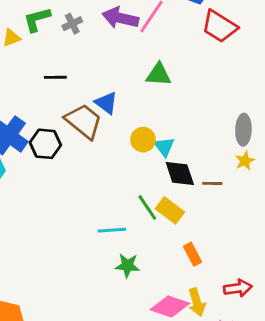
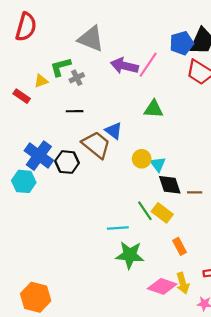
gray cross: (72, 24) -> (77, 78), moved
green star: (127, 265) -> (130, 255), size x1.5

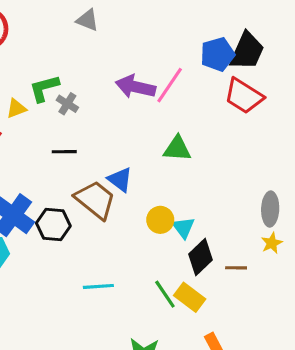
gray triangle: (91, 39) -> (87, 20), moved, size x0.6
gray cross: (77, 78) -> (67, 104), turned -32
black diamond: (170, 185) -> (201, 257), turned 65
cyan line: (118, 228) -> (98, 286), moved

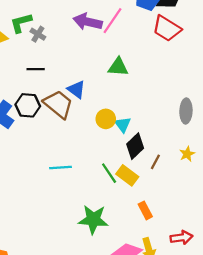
black hexagon: (53, 224) -> (28, 105), moved
yellow star: (272, 243) -> (187, 154), moved
brown line: (236, 268) -> (155, 162), moved, turned -63

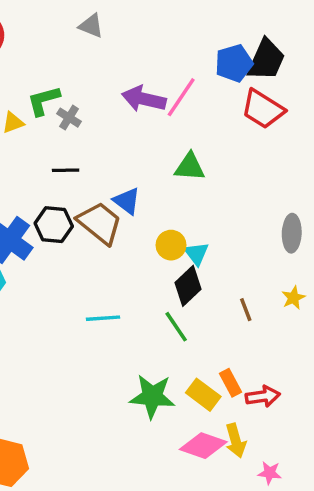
black diamond: (135, 146) -> (188, 286), moved
brown line: (155, 162) -> (246, 310), turned -49
yellow rectangle: (127, 175) -> (203, 395), moved
red arrow: (181, 238) -> (263, 396), moved

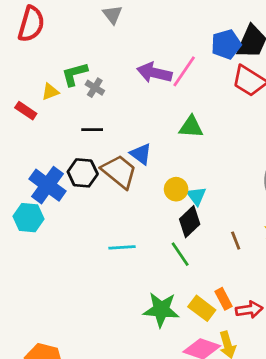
gray triangle: (91, 26) -> (112, 15), turned 30

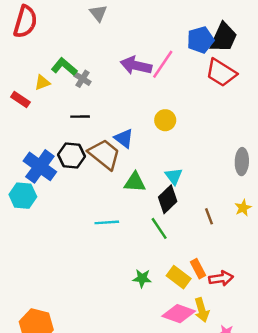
green L-shape: (75, 74) -> (64, 67), turned 55
green triangle: (191, 127) -> (135, 182), moved
yellow circle: (176, 189) -> (165, 120), moved
green star: (161, 310) -> (142, 278), size x0.6

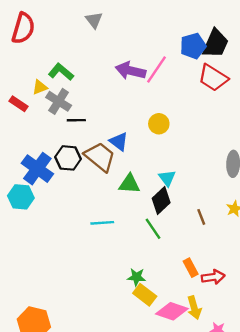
gray cross: (82, 79) -> (59, 101), moved, size x1.5
yellow rectangle: (179, 277) -> (145, 295), moved

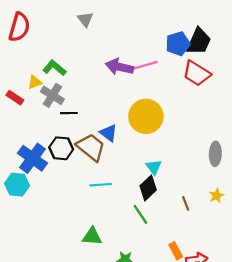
pink line: (156, 70) -> (144, 66), turned 40
yellow circle: (159, 124) -> (146, 116), size x1.8
green triangle: (129, 184) -> (92, 236), moved
cyan line: (102, 223) -> (101, 185), moved

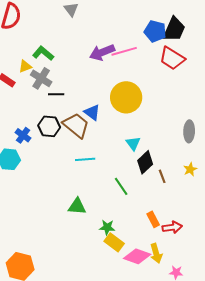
blue pentagon: (178, 44) -> (155, 31), turned 30
purple arrow: (120, 67) -> (102, 52), turned -35
blue cross: (33, 158) -> (23, 135), size x0.6
black diamond: (148, 188) -> (145, 162), moved

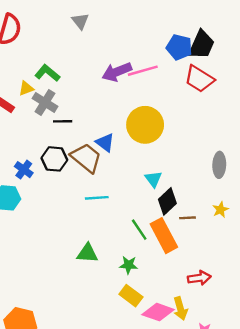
brown line: (162, 176) -> (187, 218), turned -72
orange rectangle: (153, 219) -> (164, 236), moved, size x1.8
green star: (107, 227) -> (129, 265), moved

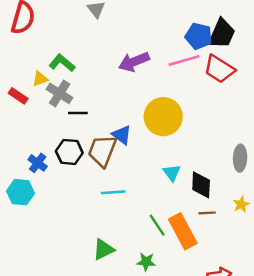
pink line: (143, 71) -> (184, 61), moved
brown trapezoid: (86, 158) -> (102, 151), turned -108
black diamond: (167, 201) -> (201, 185), moved, turned -44
green triangle: (87, 253) -> (103, 250), turned -30

